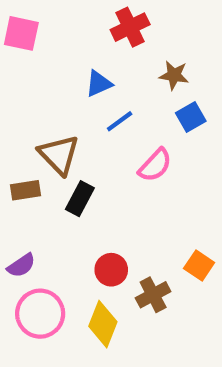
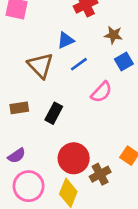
brown triangle: (59, 155) -> (40, 65), moved
red circle: (111, 270) -> (74, 158), size x1.5

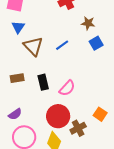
blue triangle: (66, 40) -> (18, 27), moved, turned -32
pink semicircle: (101, 92) -> (67, 88), moved
black rectangle: (54, 113) -> (43, 82), turned -42

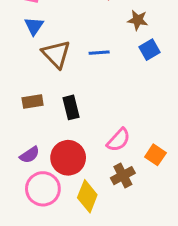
blue line: (62, 45) -> (99, 53), turned 32
pink semicircle: (67, 88) -> (118, 140), moved
red circle: (58, 116) -> (68, 158), moved

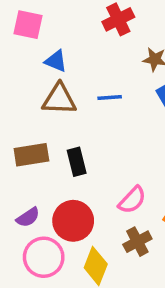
blue triangle: (34, 26) -> (56, 61), moved, turned -42
brown triangle: (56, 54) -> (59, 99), turned -44
brown rectangle: (33, 101) -> (31, 155), size x1.4

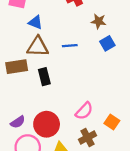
brown rectangle: (31, 155) -> (17, 67), moved
black rectangle: (77, 162) -> (44, 77), moved

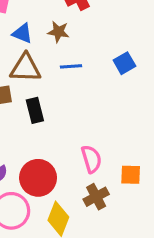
brown star: (99, 21) -> (58, 32), moved
pink semicircle: (84, 111) -> (91, 159), turned -60
orange square: (112, 122) -> (131, 175), turned -32

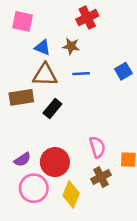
black rectangle: (35, 110) -> (52, 108), turned 54

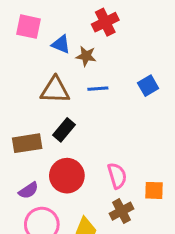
blue triangle: (42, 47) -> (61, 44), moved
brown rectangle: (21, 97) -> (27, 143), moved
red circle: (55, 162) -> (67, 176), moved

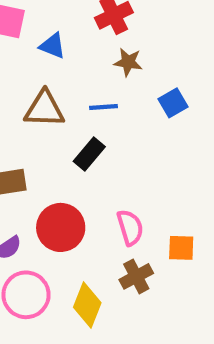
brown star: (86, 56) -> (128, 62), moved
black rectangle: (64, 130) -> (89, 154), moved

